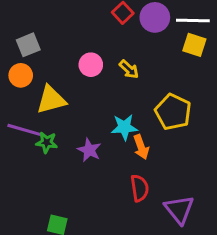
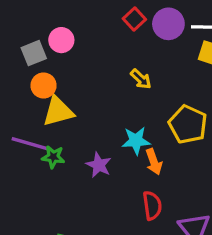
pink circle: (91, 65) -> (61, 40), moved
orange circle: (21, 75) -> (44, 85), moved

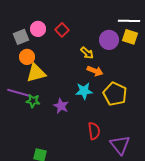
red square: (134, 19) -> (62, 30), moved
purple circle: (168, 24) -> (109, 40), moved
yellow pentagon: (188, 124) -> (115, 94), moved
orange arrow: (154, 162) -> (95, 71), moved, turned -49

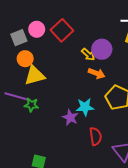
red square: (62, 30) -> (62, 30), size x1.5
purple circle: (109, 40) -> (102, 49), moved
cyan star: (84, 91) -> (85, 107), moved
purple star: (61, 106) -> (70, 117), moved

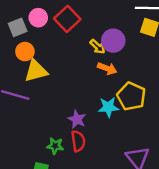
green star: (31, 105) -> (55, 146), moved
cyan star: (85, 107) -> (108, 107), moved
red semicircle: (96, 136) -> (78, 141), moved

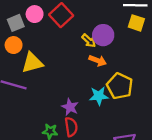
orange circle: (25, 52) -> (14, 45), moved

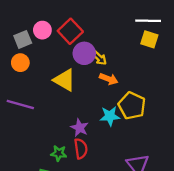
purple circle: (103, 35) -> (84, 53), moved
yellow triangle: (32, 63) -> (64, 80), moved, turned 45

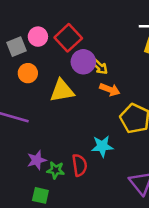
orange circle: (20, 63) -> (28, 73), moved
yellow triangle: (64, 80) -> (62, 91), turned -40
cyan star: (110, 116) -> (102, 146), moved
purple star: (80, 128) -> (37, 160), moved, turned 30

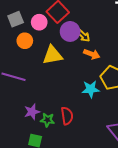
pink circle: (38, 37) -> (39, 22), moved
cyan star: (102, 146) -> (91, 89), moved

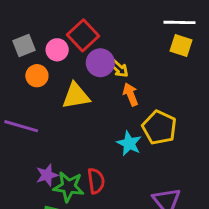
orange arrow: (92, 54) -> (131, 94), turned -133
cyan star: (91, 89) -> (129, 143), turned 30
green star: (47, 120) -> (69, 187), size x1.5

